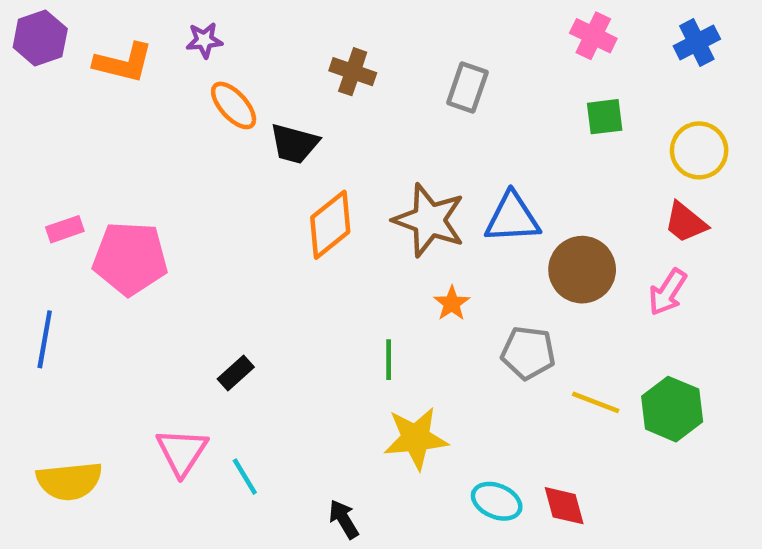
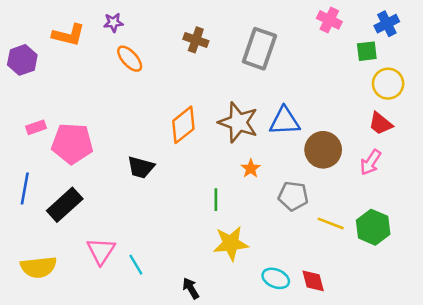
purple hexagon: (40, 38) -> (22, 60), moved
gray rectangle: (467, 87) -> (259, 49), size x1.5
green square: (605, 117) -> (367, 51), moved
black trapezoid: (294, 144) -> (141, 167), moved
black rectangle: (236, 373) -> (65, 205), moved, size x1.8

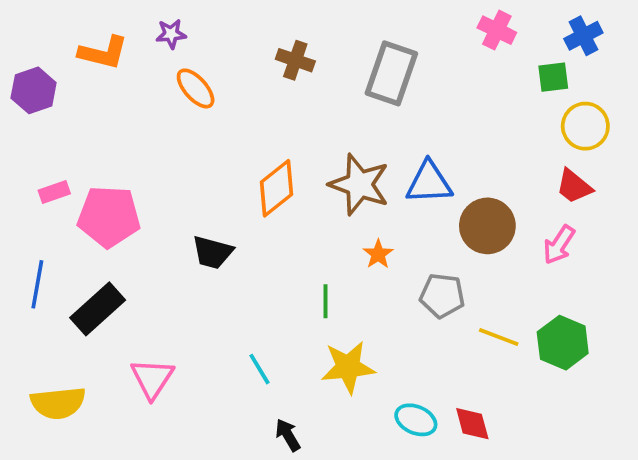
cyan line: (136, 265) -> (260, 369), moved

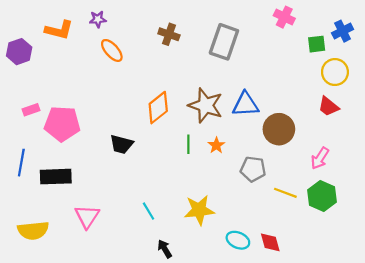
blue cross: (583, 36) -> (342, 31), moved
pink arrow: (559, 245) -> (320, 158), moved
green line: (325, 301) -> (188, 144), moved
black rectangle: (98, 309) -> (56, 177), turned 40

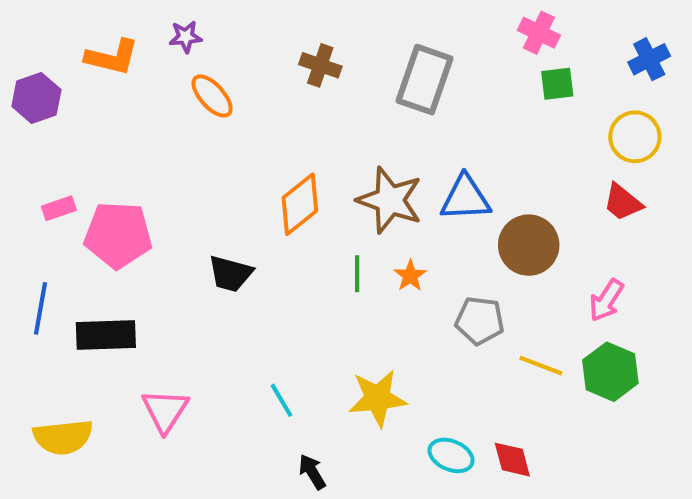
green square: (317, 44) -> (557, 84), moved

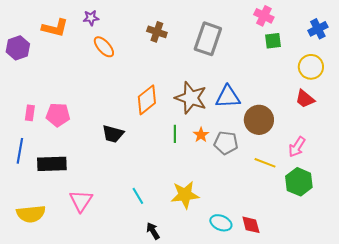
pink rectangle: (59, 208) -> (30, 113), moved, turned -63
pink pentagon: (118, 235) -> (58, 115), size x0.7
gray pentagon: (480, 321) -> (226, 143), moved
yellow line: (541, 366) -> (265, 163), moved

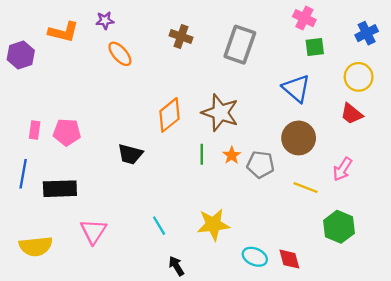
blue triangle: (228, 97) -> (296, 88), moved, turned 44
green hexagon: (299, 182) -> (339, 227), moved

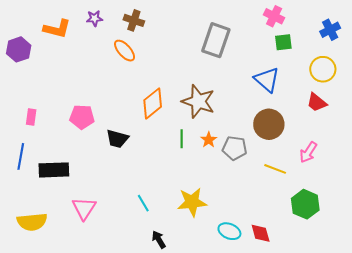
brown cross: (181, 37) -> (134, 20), moved
orange ellipse: (120, 54) -> (125, 51), moved
pink pentagon: (67, 132) -> (82, 117), moved

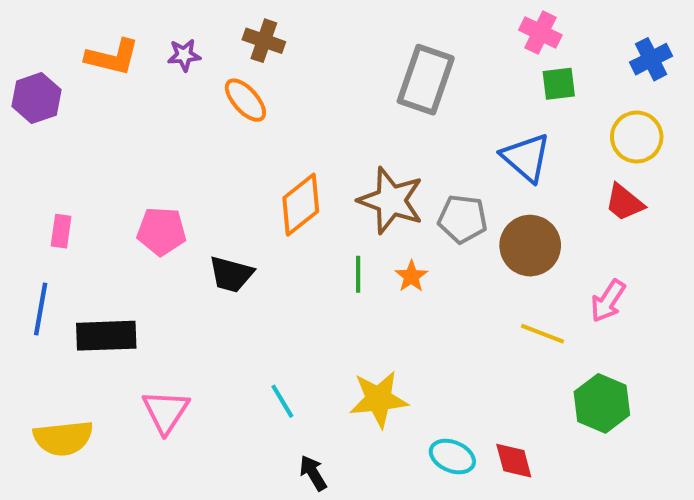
purple star: (94, 18) -> (184, 55), moved
gray pentagon: (235, 148) -> (463, 219), moved

